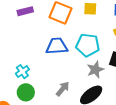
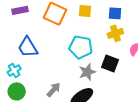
blue trapezoid: (57, 46) -> (28, 47), moved, turned -120

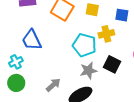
yellow cross: (115, 33) -> (106, 34), moved

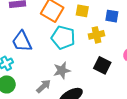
cyan pentagon: (84, 45) -> (63, 38), moved
gray star: (88, 71) -> (62, 71), moved

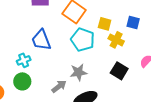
yellow square: (82, 11) -> (105, 24), moved
yellow cross: (96, 35) -> (116, 40), turned 35

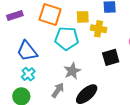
cyan cross: (24, 60) -> (28, 74), moved
black square: (119, 71) -> (111, 57), turned -30

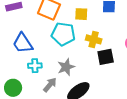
yellow cross: (99, 29) -> (94, 39), moved
cyan cross: (28, 74) -> (35, 66), moved, turned 32

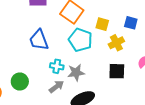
yellow cross: (94, 39) -> (116, 43), moved, turned 35
cyan cross: (35, 66) -> (57, 66), moved

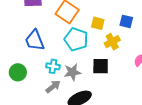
black square: (117, 71) -> (101, 66), moved
green circle: (20, 81) -> (18, 72), moved

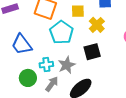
cyan pentagon: (76, 39) -> (61, 32), turned 30
green circle: (18, 72) -> (28, 78), moved

